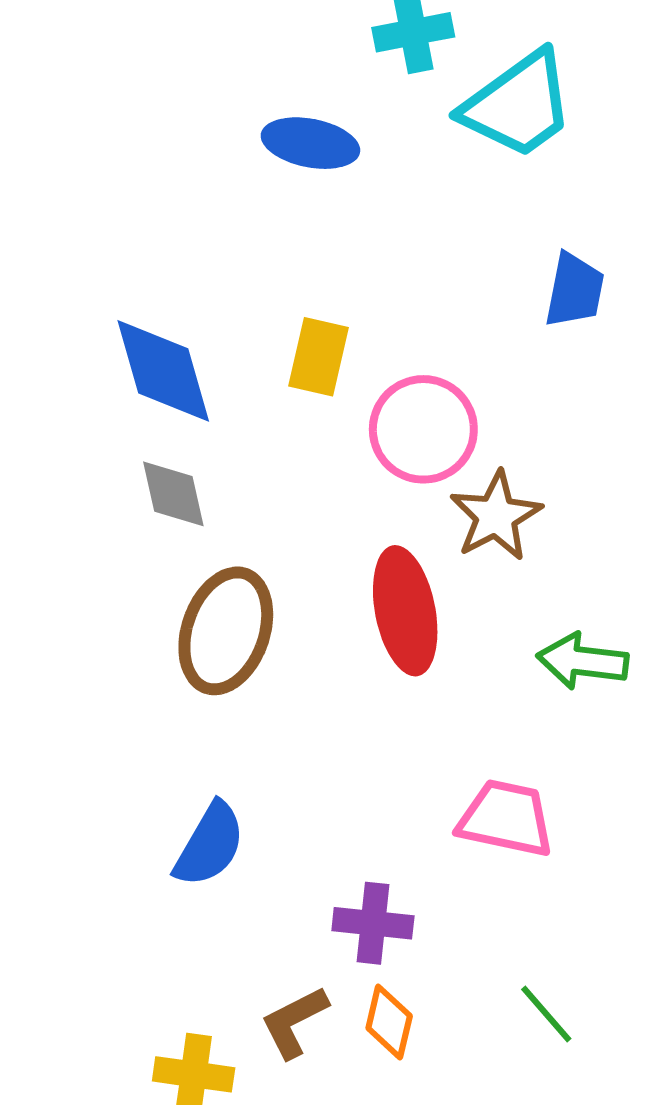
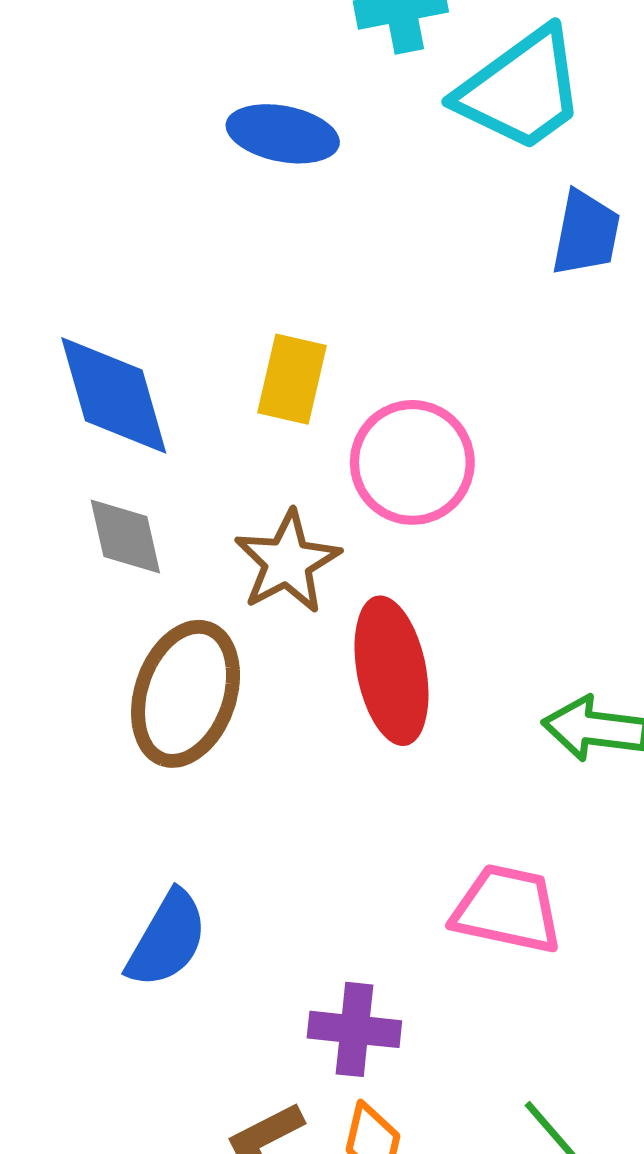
blue trapezoid: (575, 290) -> (586, 233), moved
brown star: (496, 516) -> (287, 562), moved

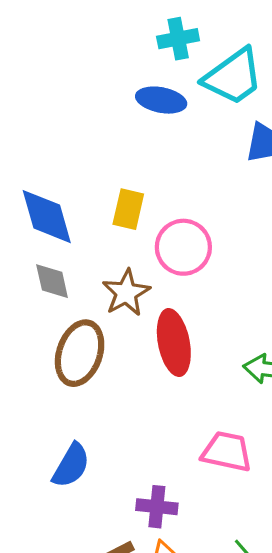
blue ellipse: (283, 134) -> (161, 100), moved

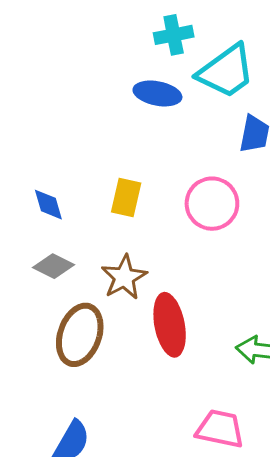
blue diamond: (47, 217) -> (48, 205), size x0.6
pink circle: (183, 247) -> (212, 204), moved
gray diamond: (52, 281) -> (53, 266), turned -51

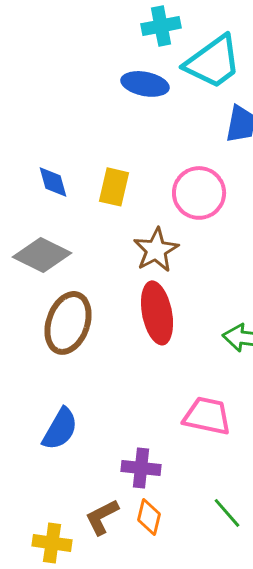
blue diamond: (48, 205) -> (53, 182), moved
gray diamond: (53, 266) -> (42, 255), size x1.4
brown star: (124, 277) -> (156, 250), moved

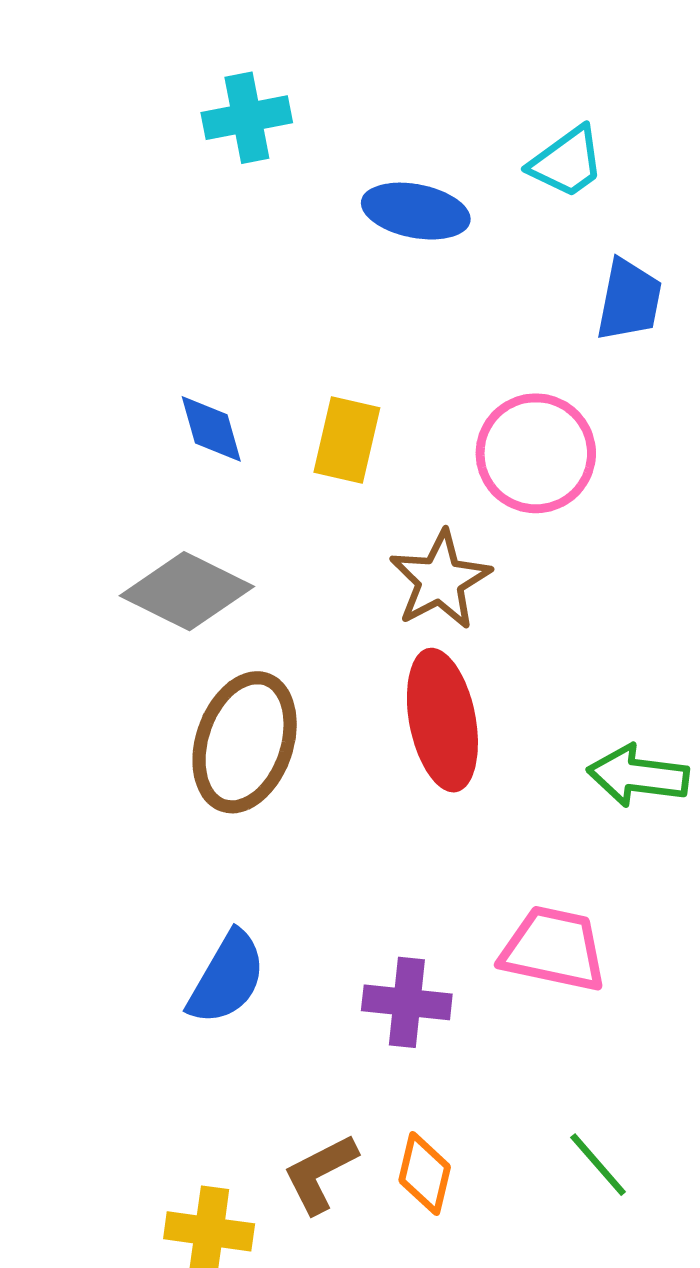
cyan cross: (161, 26) -> (247, 118), moved
cyan trapezoid: (213, 62) -> (567, 162), size x0.6
purple cross: (141, 468) -> (407, 1002), moved

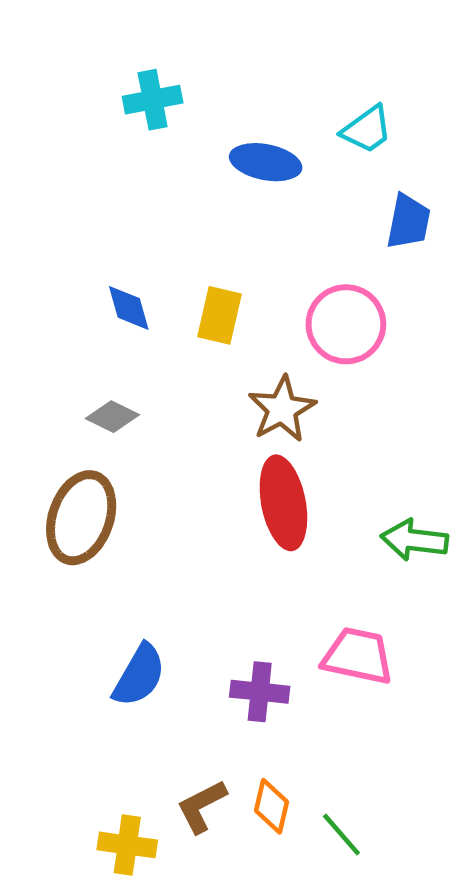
gray diamond: (187, 591) -> (112, 417), size x0.6
brown ellipse: (245, 742) -> (81, 518), moved
green line: (598, 1165) -> (341, 835), moved

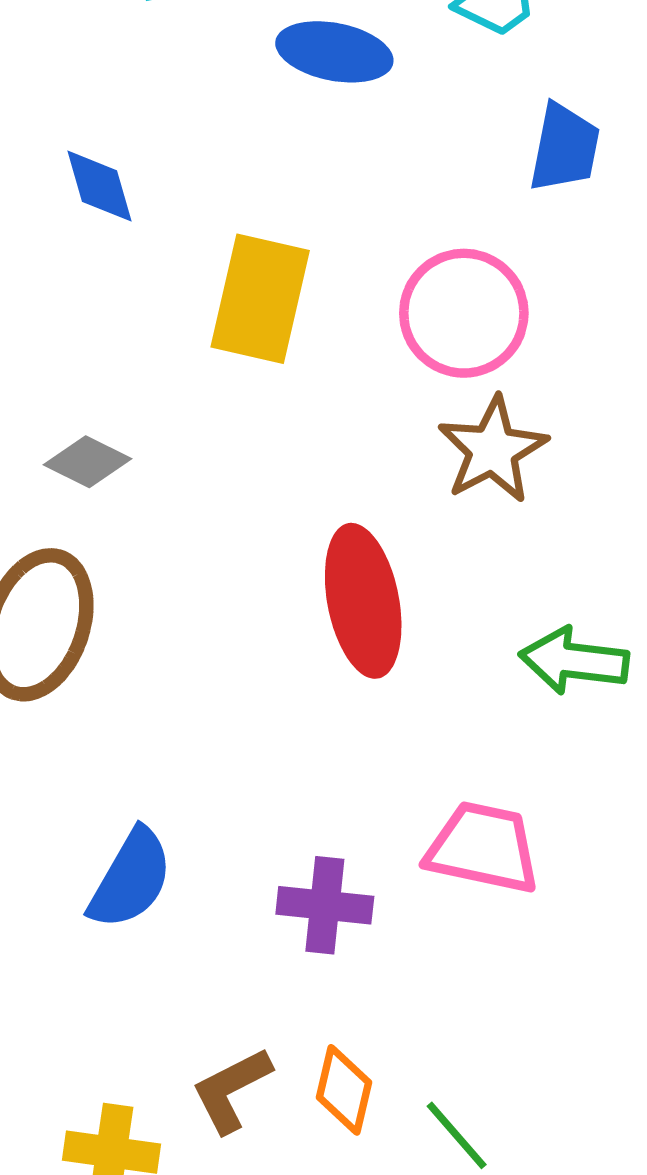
blue diamond: (129, 308) -> (99, 186), moved
yellow rectangle: (219, 315) -> (260, 299), size x1.4
brown star: (282, 409) -> (493, 450), moved

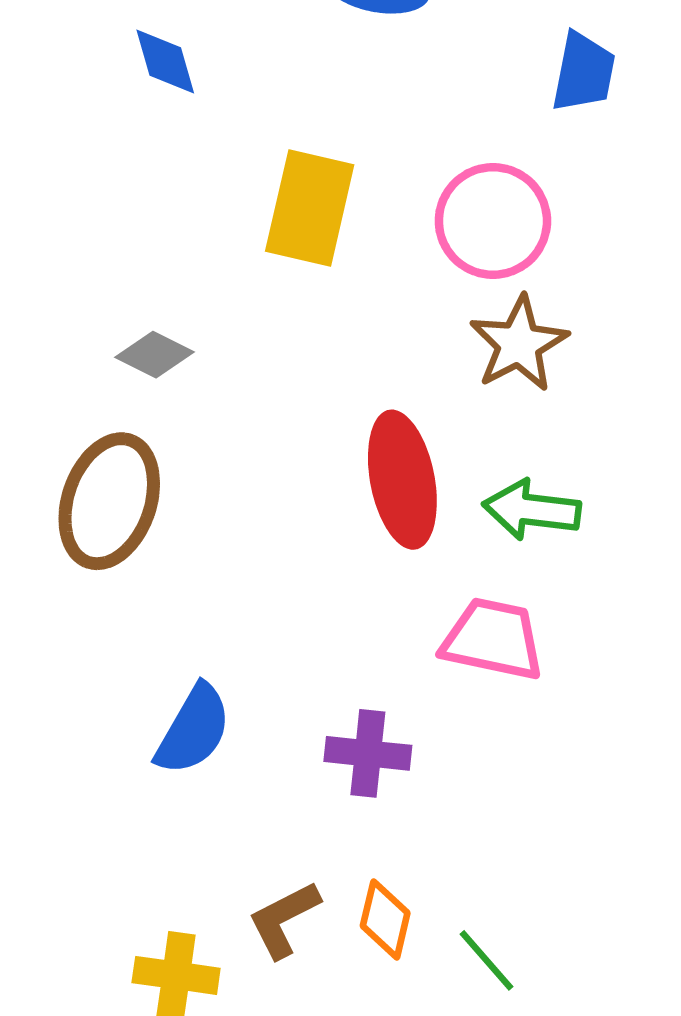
blue diamond: (99, 186) -> (165, 61), moved
green arrow: (574, 661) -> (532, 510), moved
pink trapezoid: (483, 848) -> (493, 639), moved

